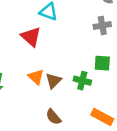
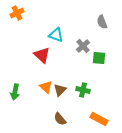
gray cross: (102, 26) -> (83, 46), moved, turned -32
green square: (102, 63) -> (99, 58), moved

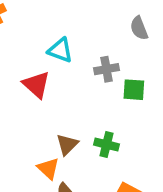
gray cross: (83, 46) -> (106, 69), turned 32
orange triangle: (46, 87) -> (48, 168), moved

